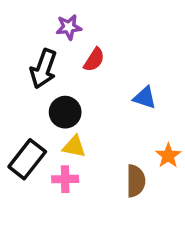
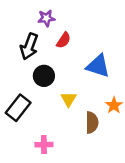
blue triangle: (145, 98) -> (98, 66), size x1.5
yellow triangle: (74, 147) -> (68, 99), moved, turned 49
pink cross: (65, 179) -> (44, 145), moved

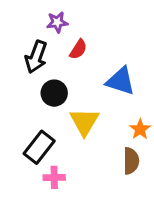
yellow triangle: (68, 99) -> (84, 122), size x1.5
black rectangle: (18, 108) -> (39, 147), moved
brown semicircle: (92, 123) -> (131, 161), moved

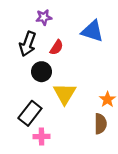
red semicircle: (78, 49) -> (57, 47), moved
blue triangle: (120, 81) -> (92, 31), moved

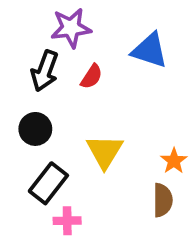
purple star: (44, 17) -> (71, 28), size x1.5
black circle: (41, 72) -> (35, 129), moved

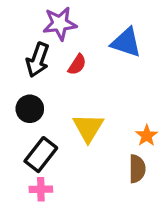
pink cross: (67, 221) -> (41, 189), moved

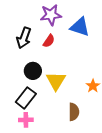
purple star: (60, 24) -> (51, 15), moved
black circle: (30, 109) -> (33, 71), moved
brown semicircle: (137, 169) -> (74, 112), moved

